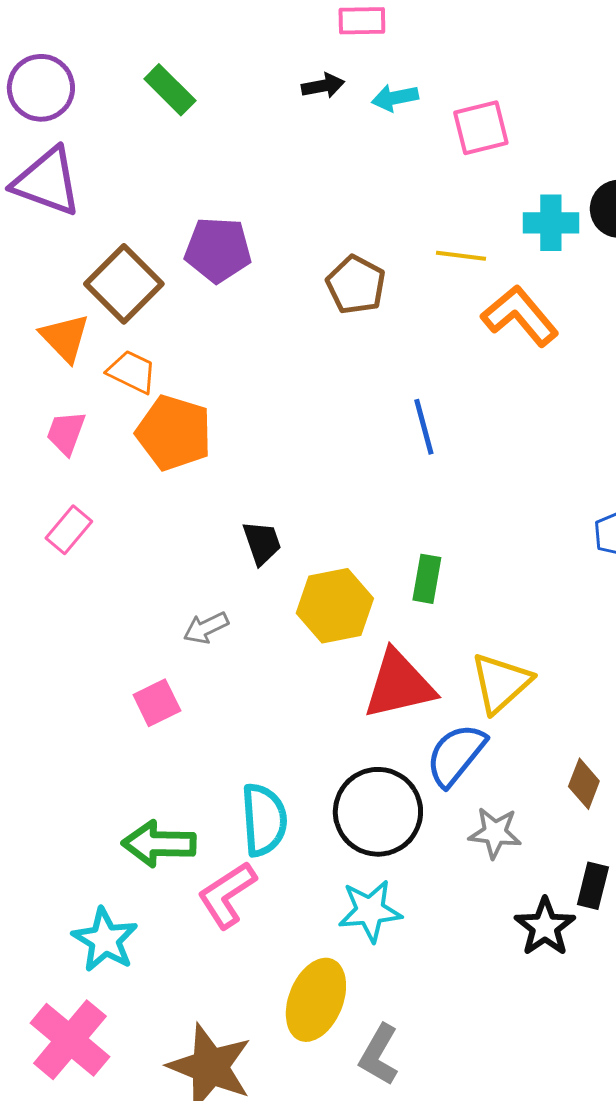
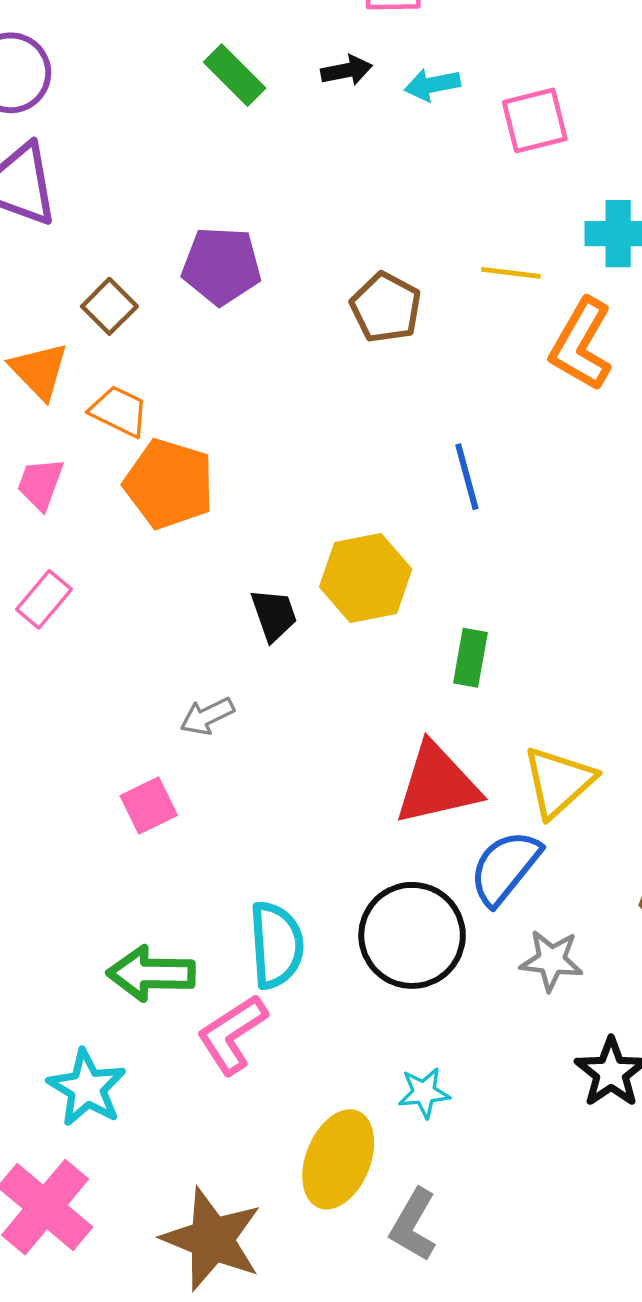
green rectangle: (170, 90) -> (235, 75), moved
brown square: (124, 284) -> (109, 306), size x0.6
orange L-shape: (520, 316) -> (581, 344), turned -110
yellow hexagon: (335, 606) -> (366, 578), moved
cyan star: (370, 911) -> (424, 1093), moved, size x0.7

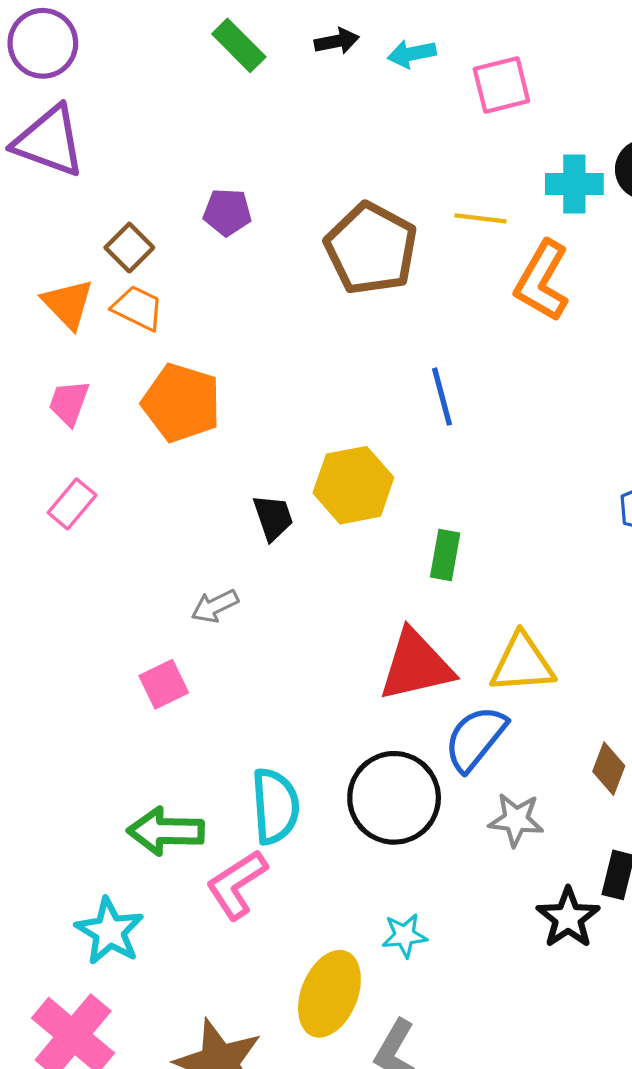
purple pentagon: (221, 266) -> (227, 212), size x0.7
brown pentagon: (386, 308) -> (371, 249), size x1.5
orange trapezoid: (119, 411) -> (138, 308), moved
yellow triangle: (559, 782) -> (522, 663), turned 38

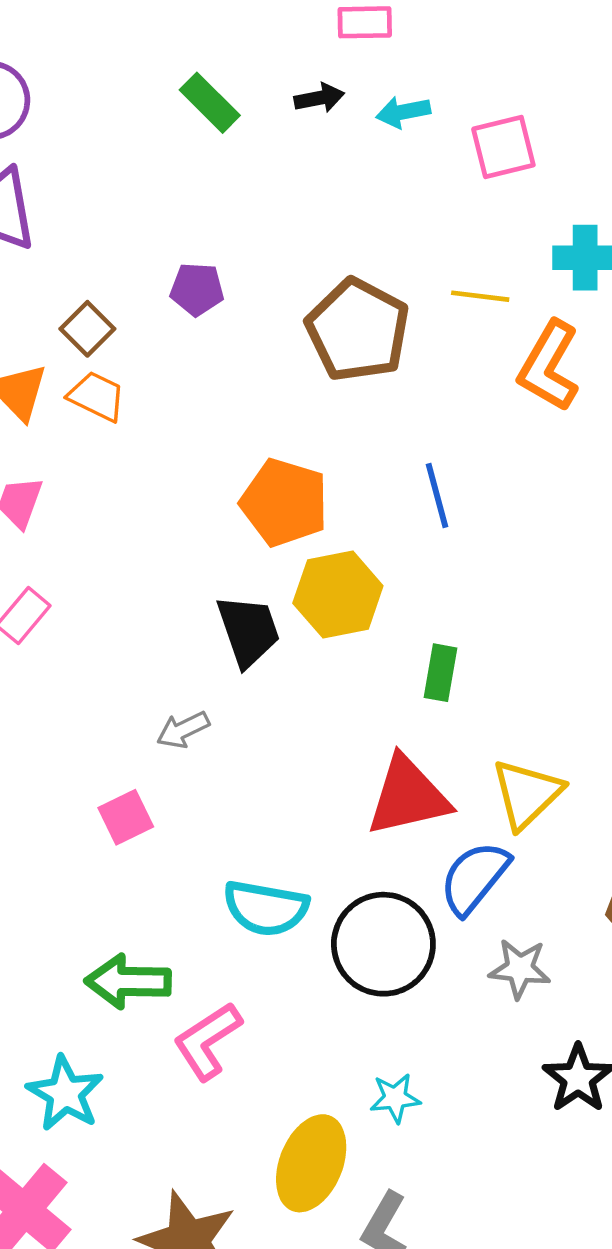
orange pentagon: (181, 403) -> (284, 502), moved
black trapezoid: (273, 517) -> (248, 631), size x1.4
yellow triangle: (522, 663) -> (527, 794), turned -40
cyan semicircle: (275, 806) -> (266, 908), moved, turned 104

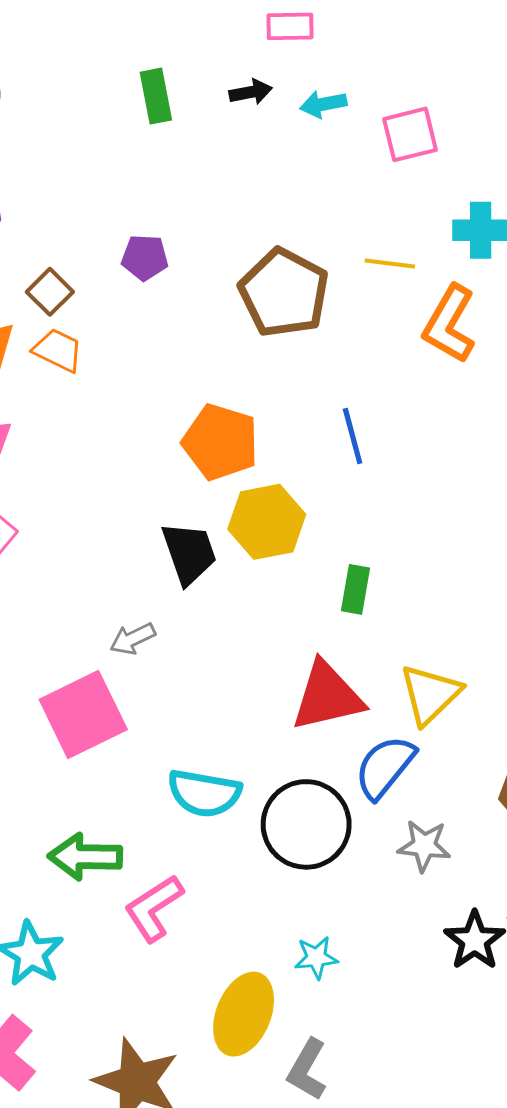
green rectangle: (210, 103) -> (156, 96), turned 34
pink square: (126, 817) -> (83, 714), size x1.8

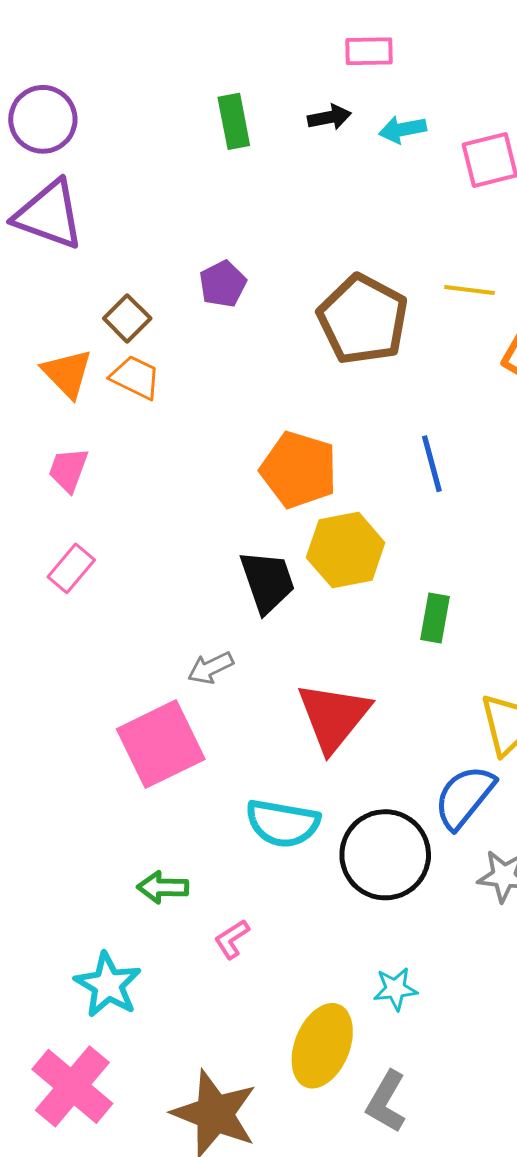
purple pentagon: (145, 257) -> (223, 284), turned -30
red triangle: (327, 696) -> (333, 717), moved, turned -38
green arrow: (85, 857) -> (163, 887), size x0.7
pink L-shape: (154, 908) -> (232, 939), size x0.6

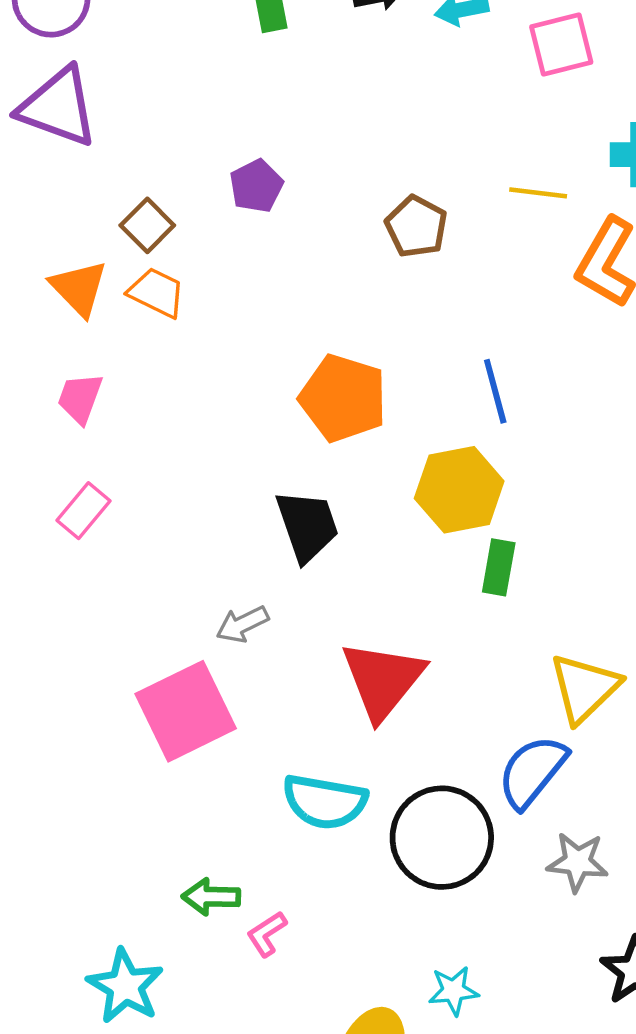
brown pentagon: (363, 319) -> (416, 227), size x0.6
yellow hexagon: (346, 550) -> (459, 490), moved
green arrow: (163, 887) -> (211, 897), moved

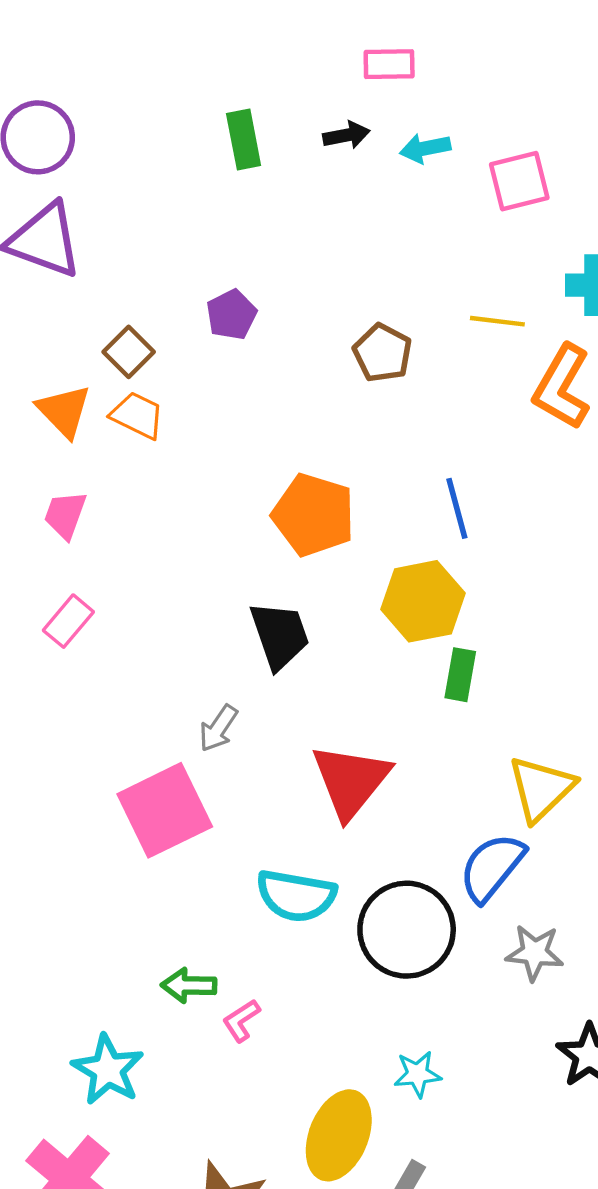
gray arrow: (242, 624) -> (218, 728), turned -30

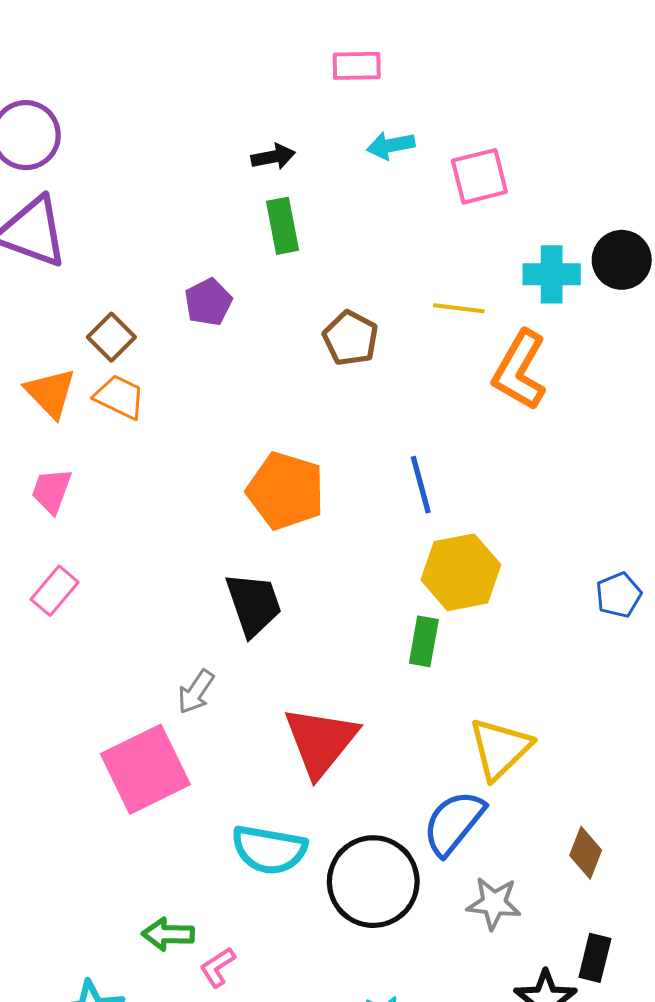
black arrow: (346, 135) -> (273, 157), moved
green rectangle: (244, 140) -> (282, 226), moved
yellow hexagon: (423, 601) -> (461, 572), moved

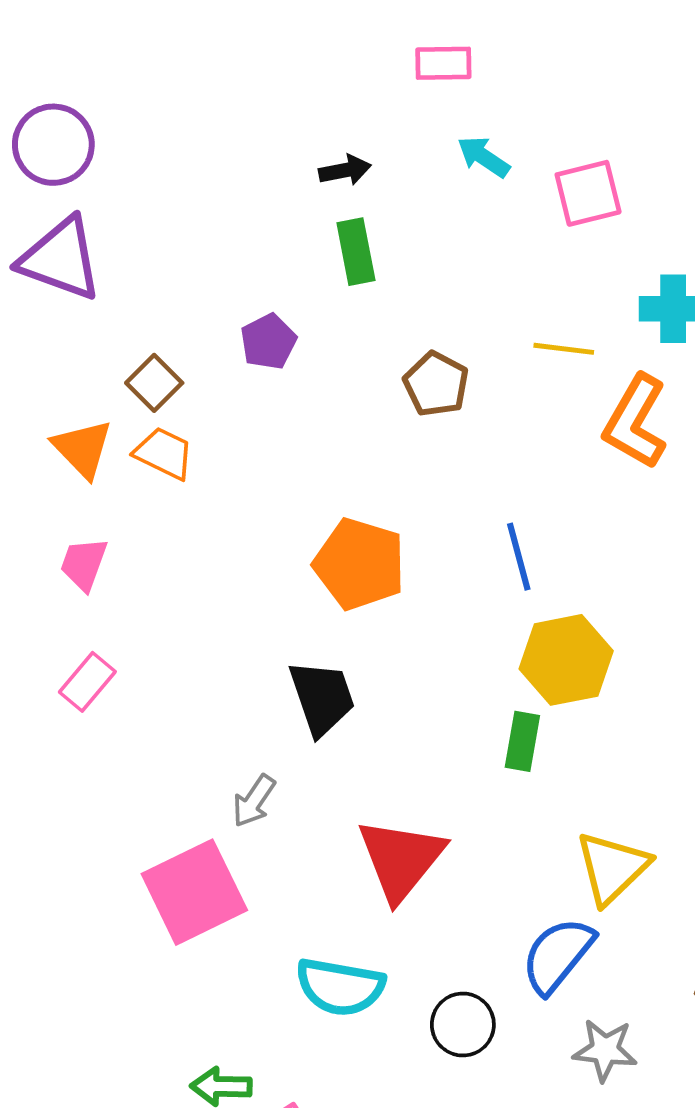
cyan arrow: (391, 145) -> (484, 157), turned 45
black circle: (373, 882) -> (463, 1025), size x0.6

